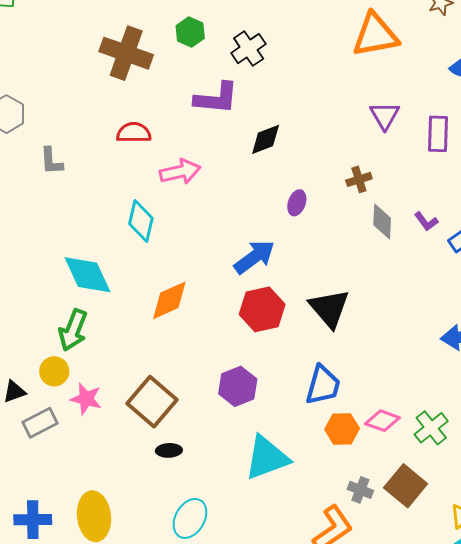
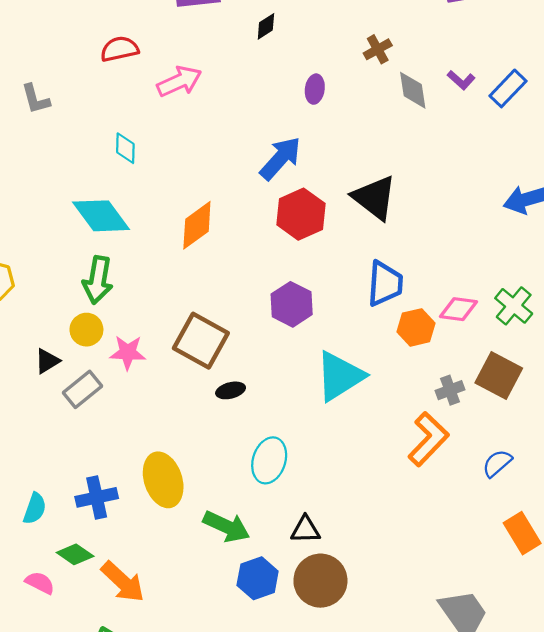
black diamond: (266, 139) -> (266, 26), size x0.7
cyan diamond: (141, 221) -> (125, 148), moved, size x0.7
gray cross: (360, 490) -> (450, 390), turned -30

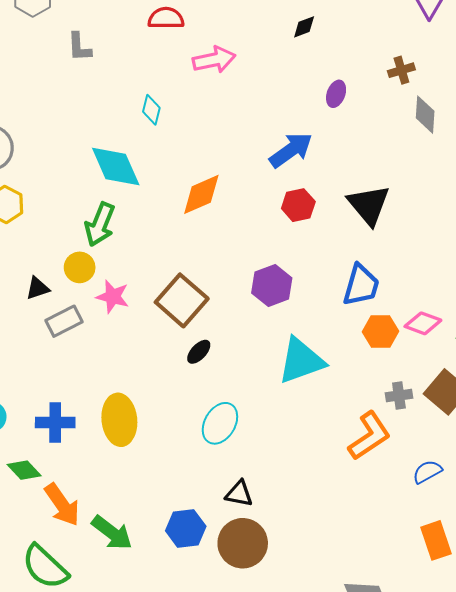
red hexagon: (301, 214) -> (298, 205), size x0.7
black ellipse: (231, 390) -> (199, 352), turned -45
green arrow: (226, 526) -> (112, 533), moved

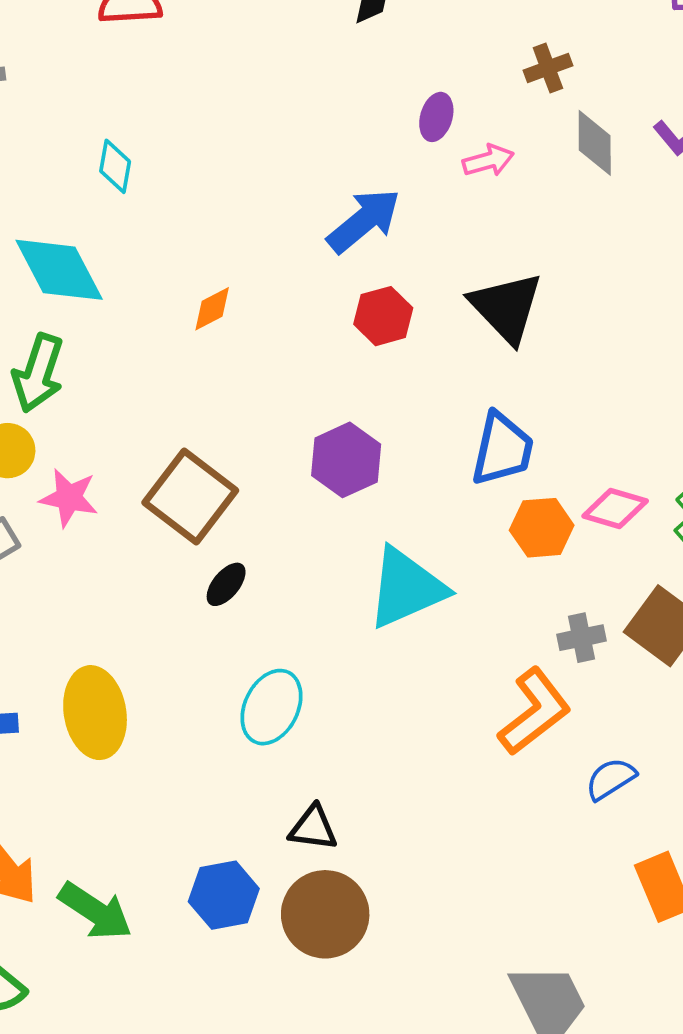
pink arrow: (214, 60) -> (488, 161), moved, size x0.7
orange diamond: (201, 194) -> (212, 309), size x0.6
blue semicircle: (427, 472) -> (611, 779), moved

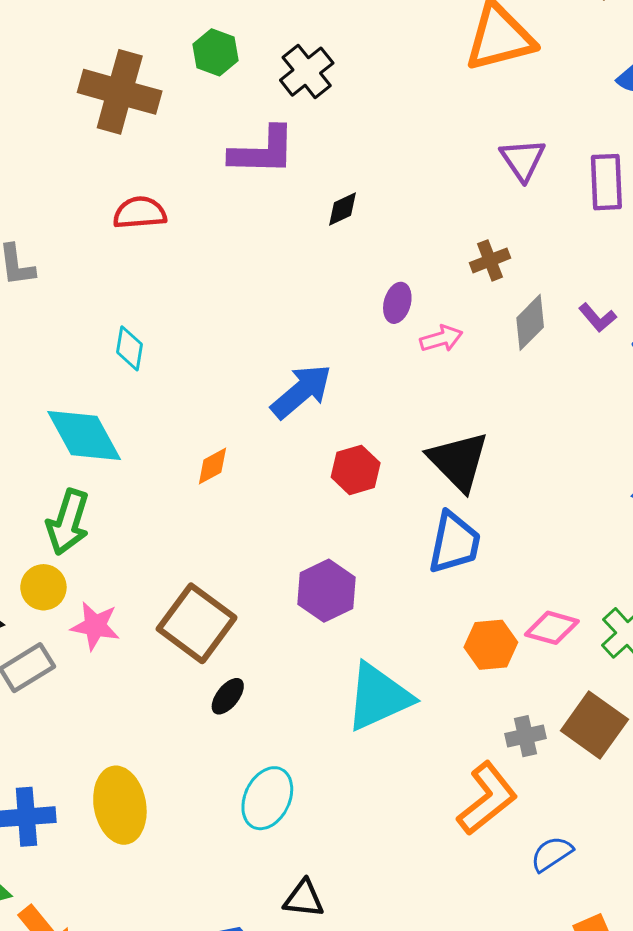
gray diamond: (595, 143) -> (530, 322), turned 46
blue arrow: (364, 221) -> (301, 391), moved
blue trapezoid: (502, 449) -> (454, 543), moved

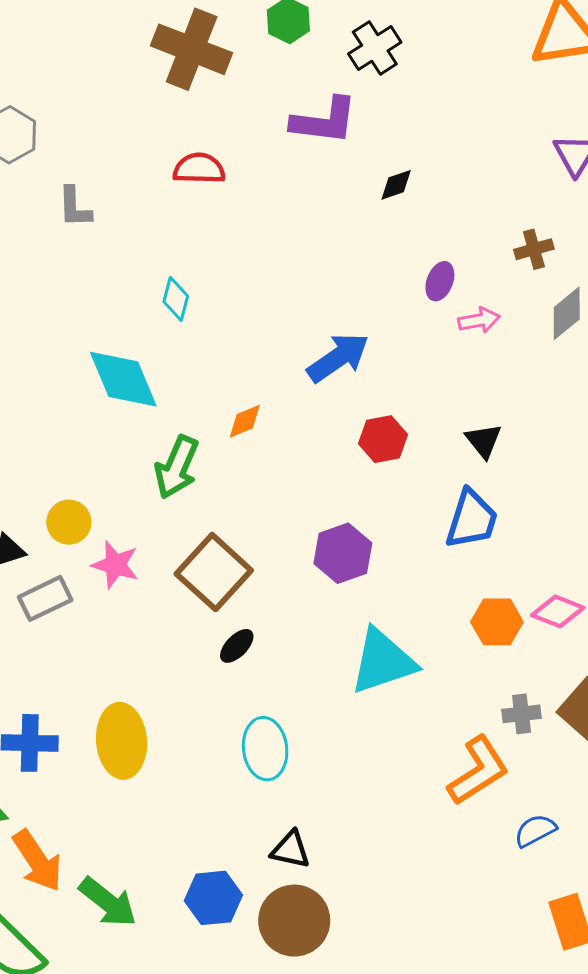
black triangle: (458, 461) -> (483, 441), size x0.6
green arrow: (68, 522) -> (177, 467), moved
cyan ellipse: (267, 798) -> (265, 749), turned -38

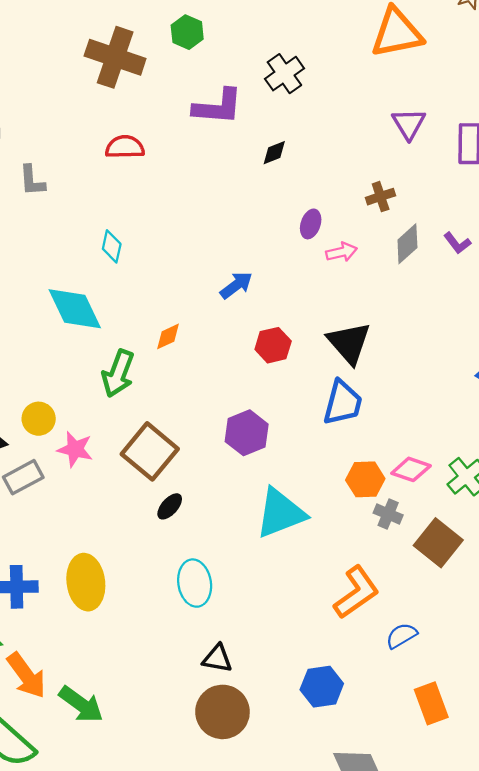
black cross: (375, 48) -> (284, 74), moved
blue arrow: (338, 358) -> (236, 285), size x0.7
black triangle: (483, 441) -> (349, 343), size x1.6
gray cross: (522, 714) -> (388, 514), moved, turned 32
blue hexagon: (213, 898) -> (322, 687), moved

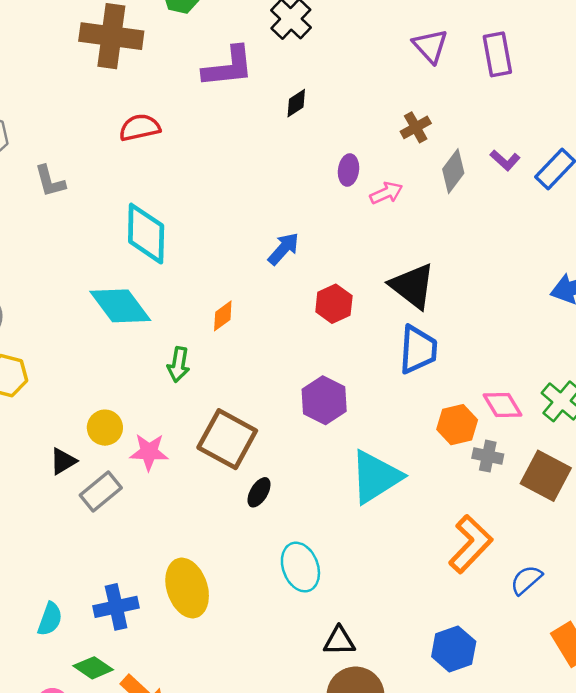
cyan diamond: (112, 246) -> (146, 234), size x1.8
green arrow: (118, 373) -> (178, 364), size x0.7
pink diamond: (411, 469) -> (503, 405), turned 51

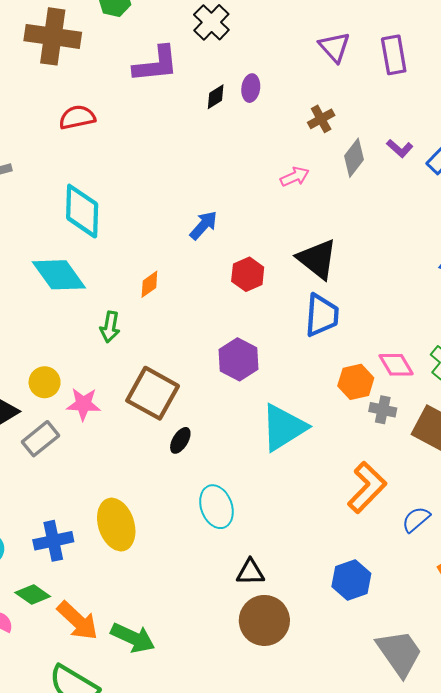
purple ellipse: (349, 170) -> (251, 88), moved

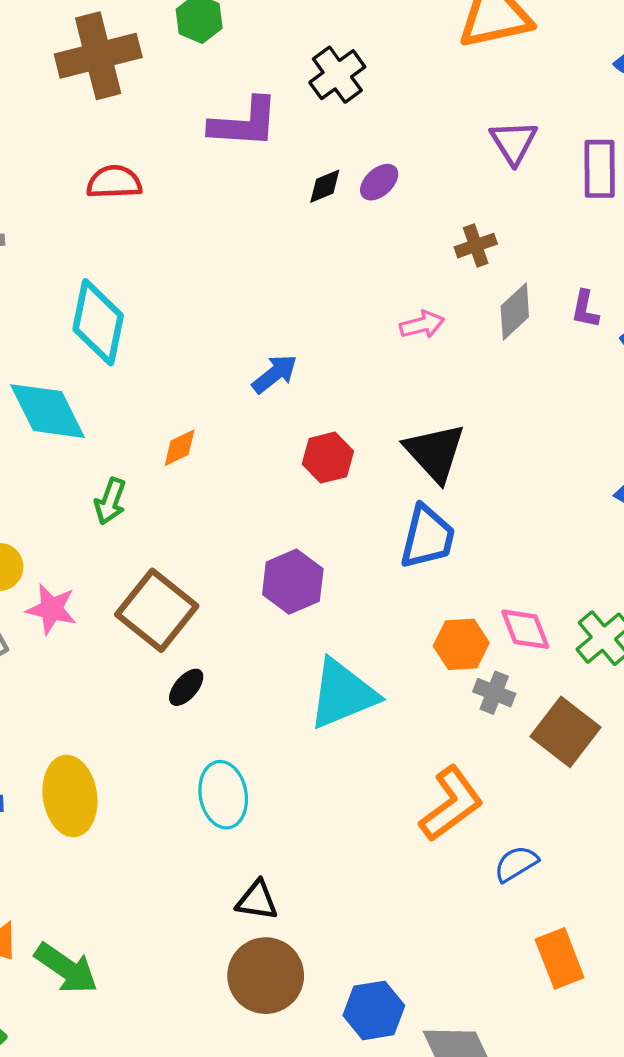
brown cross: (53, 36) -> (98, 56), turned -32
purple ellipse: (251, 88) -> (379, 182), turned 30
purple L-shape: (400, 148) -> (585, 309), turned 50
blue hexagon: (351, 580) -> (374, 1010), moved

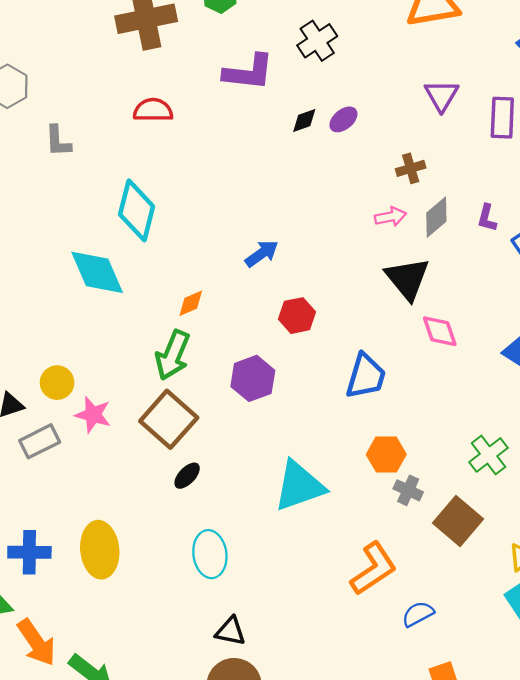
pink arrow: (422, 325) -> (390, 217), moved
black triangle: (435, 453) -> (407, 279), moved
green arrow: (110, 501) -> (173, 355), moved, size x1.5
purple hexagon: (293, 582) -> (253, 378), moved
pink diamond: (525, 629) -> (440, 331), moved

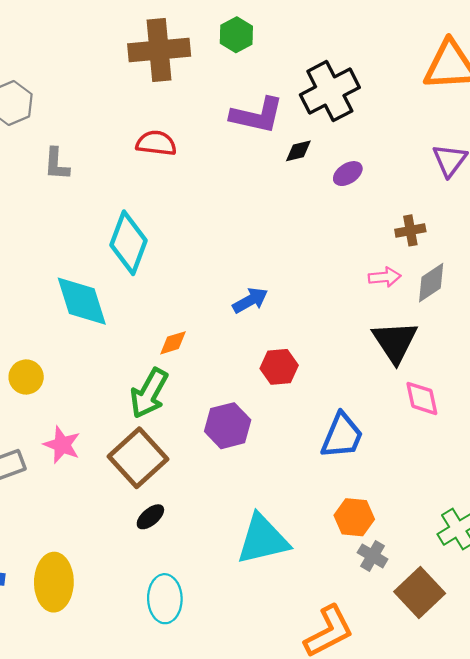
black cross: (317, 41) -> (330, 91), size x1.4
black diamond: (304, 120) -> (298, 151), moved
yellow circle: (57, 383) -> (26, 377), moved

